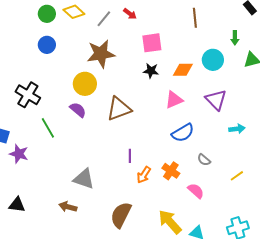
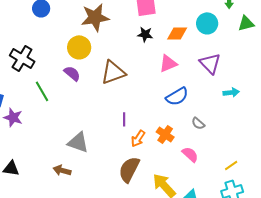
yellow line: (237, 176) -> (231, 165), moved
brown semicircle: (121, 215) -> (129, 169), moved

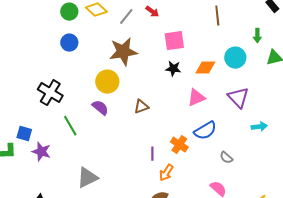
brown triangle: (113, 72) -> (141, 107), size x0.6
orange cross: (165, 134) -> (179, 145), moved
gray triangle: (78, 142) -> (87, 178), moved, turned -45

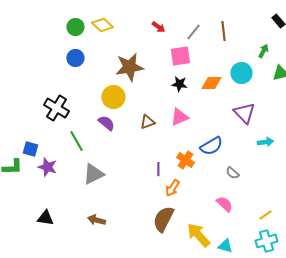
gray line: (126, 17) -> (193, 32), moved
green arrow: (257, 36) -> (263, 51), turned -152
pink triangle: (196, 98) -> (179, 117), moved
gray triangle: (87, 178) -> (93, 174), moved

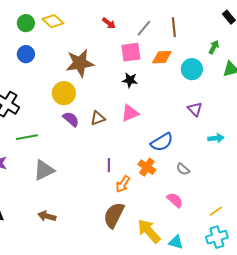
orange diamond: (211, 83) -> (162, 57), moved
purple triangle: (244, 113) -> (195, 109), size x0.7
purple semicircle: (106, 123) -> (71, 119), moved
green line: (76, 141) -> (27, 137), turned -70
orange cross: (185, 160) -> (147, 167), moved

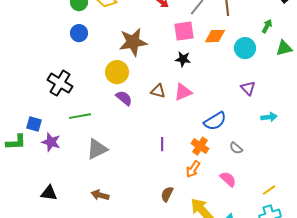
brown triangle: (98, 118) -> (158, 91), moved, turned 35
orange arrow: (123, 184) -> (193, 169), moved
brown semicircle: (114, 215) -> (167, 194), size x0.6

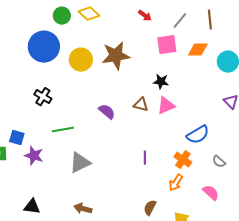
blue circle: (79, 33) -> (44, 47), moved, size x1.8
black star: (183, 59) -> (161, 82), moved
yellow circle: (117, 72) -> (81, 60), moved
black cross: (60, 83) -> (43, 97), size x0.7

